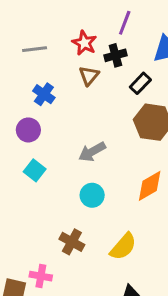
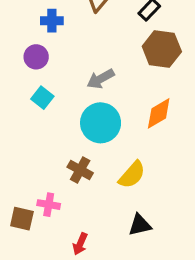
blue cross: (44, 94) -> (52, 21), turned -35
cyan circle: (92, 195) -> (101, 123), size x1.6

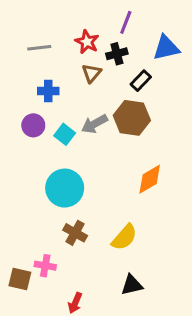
brown hexagon: (162, 49) -> (132, 118), moved
gray arrow: (101, 79) -> (94, 124), moved
cyan square: (42, 98) -> (65, 134), moved
cyan circle: (101, 123) -> (65, 188), moved

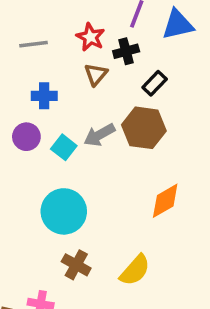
blue triangle: (166, 48) -> (178, 25), moved

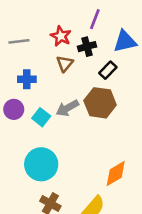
blue triangle: (178, 25) -> (125, 41), moved
orange diamond: (165, 201) -> (116, 173), moved

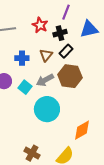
brown triangle: (65, 64) -> (46, 55), moved
black rectangle: (108, 70) -> (66, 51), moved
blue cross: (27, 79) -> (22, 58), moved
cyan circle: (41, 164) -> (47, 109), moved

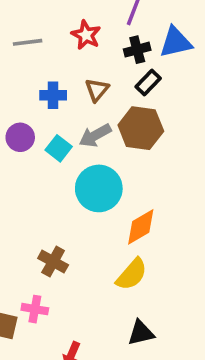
black cross: (60, 33) -> (137, 50), moved
black rectangle: (66, 51) -> (148, 82), moved
orange diamond: (82, 130) -> (141, 227), moved
brown cross: (32, 153) -> (53, 262), moved

